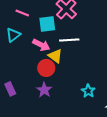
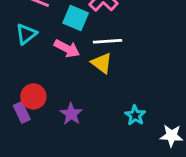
cyan square: (47, 24) -> (76, 18), turned 30
yellow triangle: (55, 56) -> (102, 63), moved
red circle: (46, 68) -> (33, 96), moved

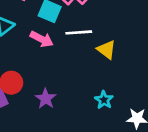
yellow triangle: (102, 63) -> (107, 50), moved

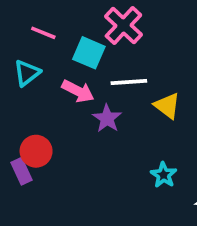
purple star: (46, 99) -> (107, 118), moved

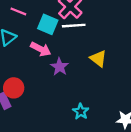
white line: (129, 82) -> (74, 26), moved
cyan star: (164, 175) -> (81, 111), moved

